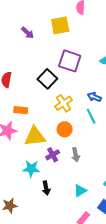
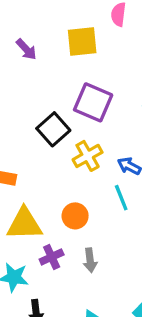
yellow cross: (63, 103) -> (88, 156), moved

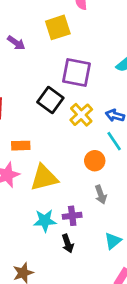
orange circle: (75, 216) -> (95, 161), moved
purple cross: (52, 257) -> (72, 216), moved, turned 30

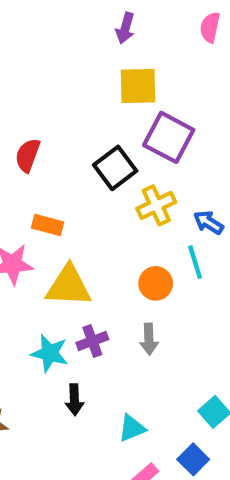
yellow square: (58, 27) -> (138, 86), moved
purple arrow: (16, 43) -> (125, 28), moved, turned 54
purple cross: (72, 216) -> (92, 341), moved, turned -30
cyan triangle: (113, 241) -> (132, 428), moved

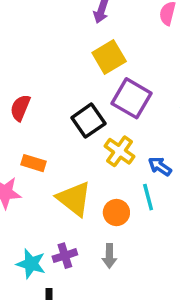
yellow square: (138, 86) -> (109, 57), turned -32
yellow cross: (156, 205) -> (120, 151), turned -32
yellow triangle: (68, 286) -> (74, 199), moved, turned 33

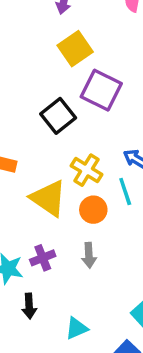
yellow cross: (120, 151) -> (87, 170), moved

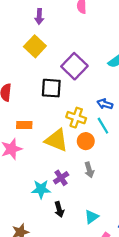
yellow square: (75, 49) -> (35, 46), moved
purple square: (101, 90) -> (74, 66), turned 30
black square: (58, 116) -> (51, 88), turned -35

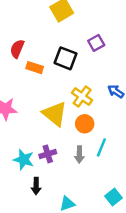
purple square: (74, 66) -> (96, 43), size x0.6
orange rectangle: (24, 125) -> (35, 68), moved
cyan line: (103, 126) -> (101, 147), moved, turned 36

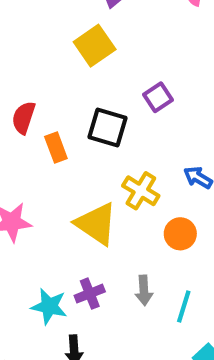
orange rectangle: (35, 68) -> (56, 148), turned 56
orange circle: (85, 124) -> (180, 234), moved
cyan line: (101, 147) -> (184, 307), moved

